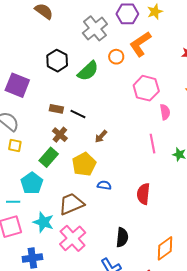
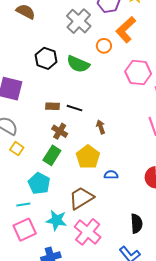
green semicircle: (88, 71) -> (78, 64), turned 75
brown arrow: (101, 136) -> (101, 127), turned 128
yellow square: (15, 145) -> (17, 149), turned 32

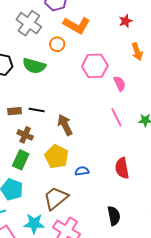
orange L-shape: (126, 30) -> (77, 25), turned -100
brown arrow: (101, 127) -> (65, 125), size x1.5

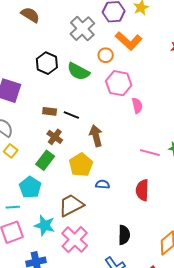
pink hexagon: (95, 66) -> (119, 83), moved
pink semicircle: (120, 84) -> (137, 106), moved
pink line: (117, 117) -> (150, 153), moved, turned -60

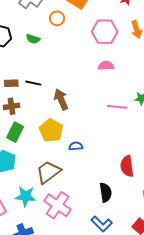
green semicircle: (78, 71) -> (33, 39), size x0.6
pink hexagon: (119, 83) -> (105, 32), moved
pink semicircle: (137, 106) -> (106, 66), moved, turned -70
brown cross: (55, 137) -> (12, 106), moved, turned -35
red semicircle: (142, 190) -> (127, 166), moved

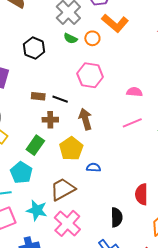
pink hexagon: (105, 32) -> (90, 75), moved
green semicircle: (33, 39) -> (70, 38), moved
brown cross: (12, 106) -> (50, 120), moved
pink line: (117, 107) -> (132, 123), moved, turned -36

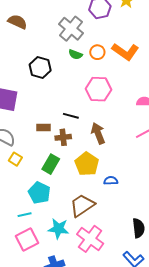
orange L-shape: (115, 23) -> (125, 52), moved
brown rectangle: (38, 96) -> (44, 127), moved

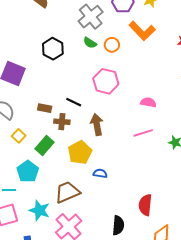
orange L-shape: (125, 52) -> (142, 31), moved
yellow square: (15, 159) -> (19, 136), moved

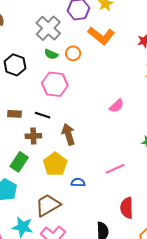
pink hexagon: (106, 81) -> (55, 84), moved
pink semicircle: (148, 102) -> (117, 106), turned 133
brown rectangle: (45, 108) -> (15, 114), moved
pink line: (143, 133) -> (115, 169), moved

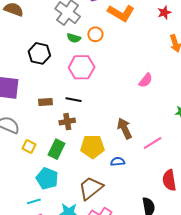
brown arrow: (68, 134) -> (124, 128), moved
yellow pentagon: (55, 164) -> (93, 147), turned -30

